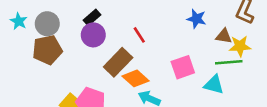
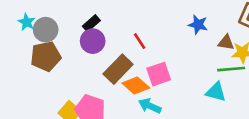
cyan star: (19, 21) -> (27, 22), moved
pink square: (183, 67) -> (159, 74), moved

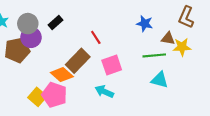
gray circle: (46, 30) -> (28, 24), moved
purple circle: (93, 41) -> (31, 37), moved
green line: (231, 69) -> (154, 55), moved
orange diamond: (136, 86) -> (62, 75), moved

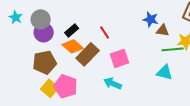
black rectangle: (55, 23) -> (72, 30), moved
brown triangle: (168, 38) -> (163, 30), moved
brown pentagon: (17, 50) -> (45, 62), moved
green line: (154, 55) -> (173, 49), moved
orange diamond: (62, 75) -> (73, 46), moved

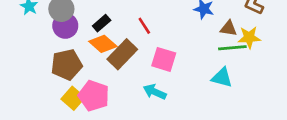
brown triangle: (163, 30) -> (228, 28), moved
pink square: (120, 58) -> (164, 59), turned 36

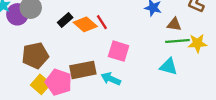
purple circle: (65, 26) -> (17, 14), moved
yellow star: (249, 37) -> (197, 43), moved
orange diamond: (103, 44) -> (85, 24), moved
brown rectangle: (122, 54) -> (83, 70), moved, turned 35

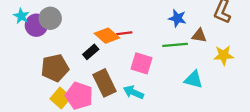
black rectangle: (65, 20) -> (91, 52), moved
red line: (102, 22) -> (124, 33), turned -64
green line: (177, 41) -> (175, 45), moved
brown rectangle: (83, 70) -> (105, 83), turned 75

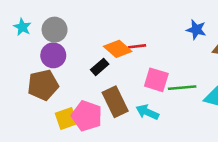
purple circle: (36, 25) -> (53, 55), moved
green line: (175, 45) -> (182, 88), moved
brown pentagon: (55, 68) -> (43, 85), moved
yellow square: (61, 98) -> (66, 118), turned 30

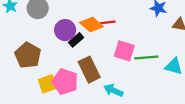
purple circle: (53, 55) -> (65, 30), moved
brown pentagon: (43, 85) -> (28, 55), turned -30
cyan arrow: (147, 112) -> (113, 90), moved

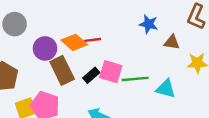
black rectangle: (76, 40) -> (91, 75), moved
brown rectangle: (89, 70) -> (62, 70), moved

